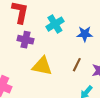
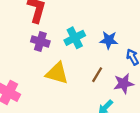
cyan cross: (55, 24) -> (75, 38), moved

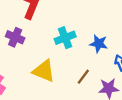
purple cross: (40, 41) -> (15, 37), moved

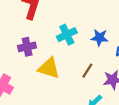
purple cross: (15, 37) -> (27, 47), moved, turned -30

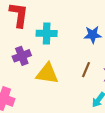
cyan cross: (67, 35) -> (47, 33), moved, turned 36

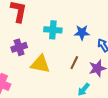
cyan cross: (47, 33) -> (53, 30), moved

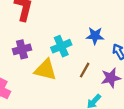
cyan cross: (53, 30) -> (61, 46), moved, turned -30

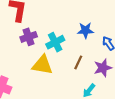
purple cross: (22, 49) -> (29, 37), moved

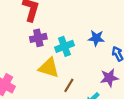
brown line: (78, 62) -> (69, 85), moved

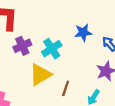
yellow triangle: (49, 68) -> (40, 75), turned -35

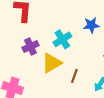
purple cross: (22, 46) -> (31, 47), moved

